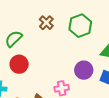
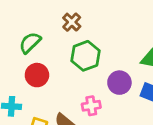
green hexagon: (80, 26) -> (85, 56), moved

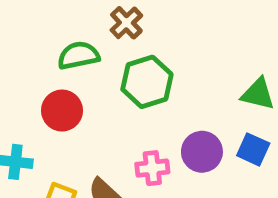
green semicircle: (30, 43) -> (78, 55), moved, turned 30
purple circle: (119, 83) -> (202, 152), moved

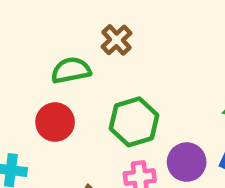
green hexagon: (147, 82) -> (134, 122), moved

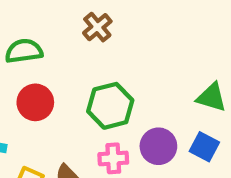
green semicircle: (71, 70) -> (24, 51), moved

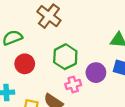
brown cross: (97, 27) -> (49, 16), size x1.5

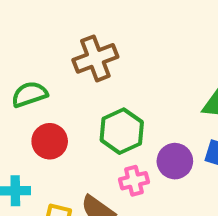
brown cross: (49, 16) -> (95, 58), turned 30

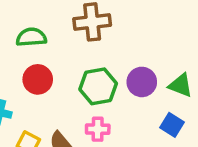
purple circle: (175, 161) -> (142, 82), moved

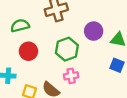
purple circle: (142, 82) -> (94, 31), moved

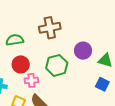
pink cross: (71, 76) -> (31, 80), moved

